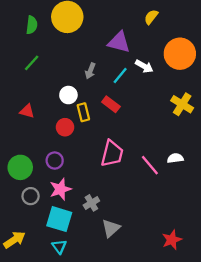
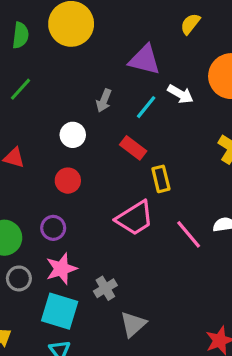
yellow rectangle: (83, 112) -> (161, 179), moved
pink trapezoid: (112, 154) -> (135, 218), turned 44

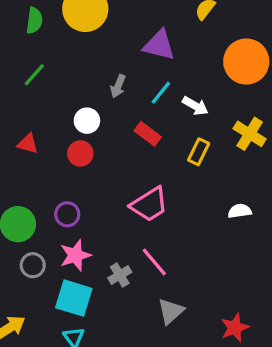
white arrow: (180, 94) -> (195, 106), moved
yellow rectangle: (161, 179) -> (199, 152), moved, turned 40
red circle: (68, 181) -> (80, 153), moved
pink line: (189, 234) -> (154, 262), moved
gray triangle: (133, 324) -> (171, 311), moved

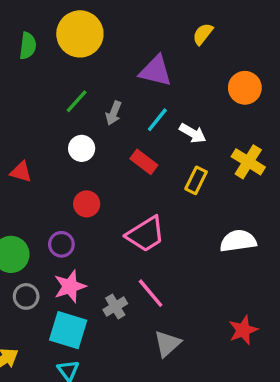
orange circle: (246, 62) -> (245, 88), size x0.7
green line: (34, 75) -> (77, 101), moved
red circle: (80, 153) -> (87, 204), moved
white semicircle: (240, 211) -> (238, 241), size x1.5
red star: (235, 328) -> (243, 330), moved

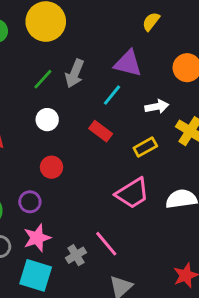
purple triangle: (156, 71) -> (128, 63), moved
gray arrow: (114, 113) -> (75, 73), moved, size x1.4
white arrow: (193, 133) -> (157, 107), moved, turned -40
yellow rectangle: (196, 180) -> (145, 147), turned 35
pink trapezoid: (146, 234) -> (132, 193), moved

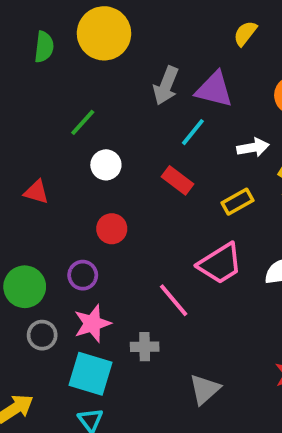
gray arrow: (75, 73) -> (166, 86), moved
green line: (43, 79) -> (83, 122), moved
pink line: (106, 244) -> (174, 300), moved
gray cross: (76, 255) -> (145, 347), turned 30

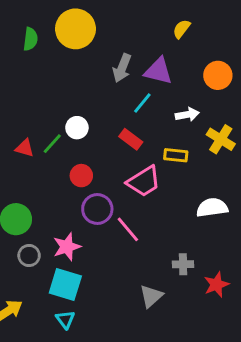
green line: (83, 122) -> (52, 144), moved
yellow rectangle: (237, 202) -> (176, 155), turned 35
pink trapezoid: (220, 264) -> (144, 181), moved
purple circle: (83, 275) -> (97, 209), moved, size x1.4
gray cross: (145, 347) -> (183, 264), moved

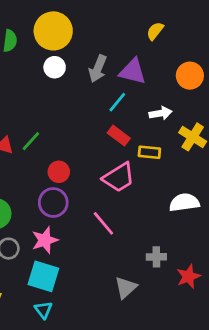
white circle: (77, 128) -> (55, 67), moved
red rectangle: (131, 139) -> (119, 136), moved
purple circle: (97, 209) -> (53, 202), moved

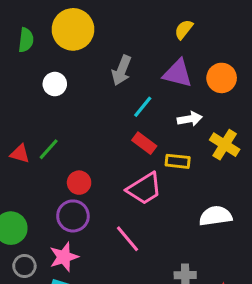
white circle: (55, 67) -> (55, 84), moved
purple triangle: (133, 71) -> (178, 73), moved

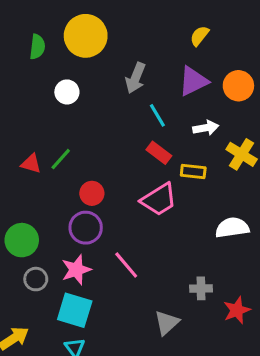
purple triangle: (178, 73) -> (193, 81), turned -40
cyan line: (143, 107) -> (157, 115), turned -70
pink line: (128, 239) -> (126, 265), moved

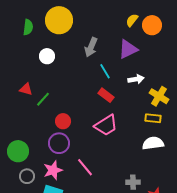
orange circle: (238, 86) -> (152, 25), moved
red triangle: (31, 164) -> (26, 89), moved
yellow rectangle: (193, 171) -> (153, 118), moved

